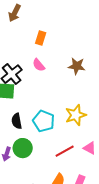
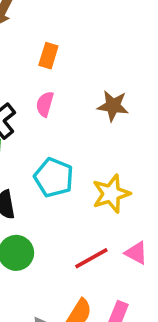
pink semicircle: (39, 65) -> (45, 104), turned 56
cyan pentagon: (44, 121) -> (54, 178), moved

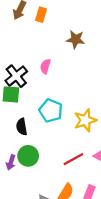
orange rectangle: (48, 56) -> (41, 15), moved
brown star: (113, 106) -> (76, 39), moved

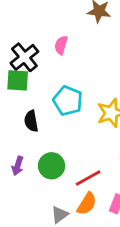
green circle: (28, 156) -> (52, 166), moved
red line: (73, 159) -> (88, 178), moved

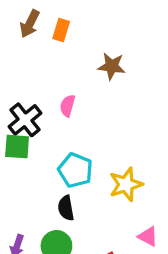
black semicircle: (31, 121) -> (66, 208), moved

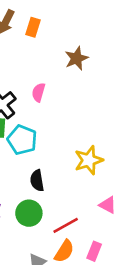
brown star: (112, 66) -> (76, 58), turned -30
cyan pentagon: (75, 170) -> (22, 140), moved

